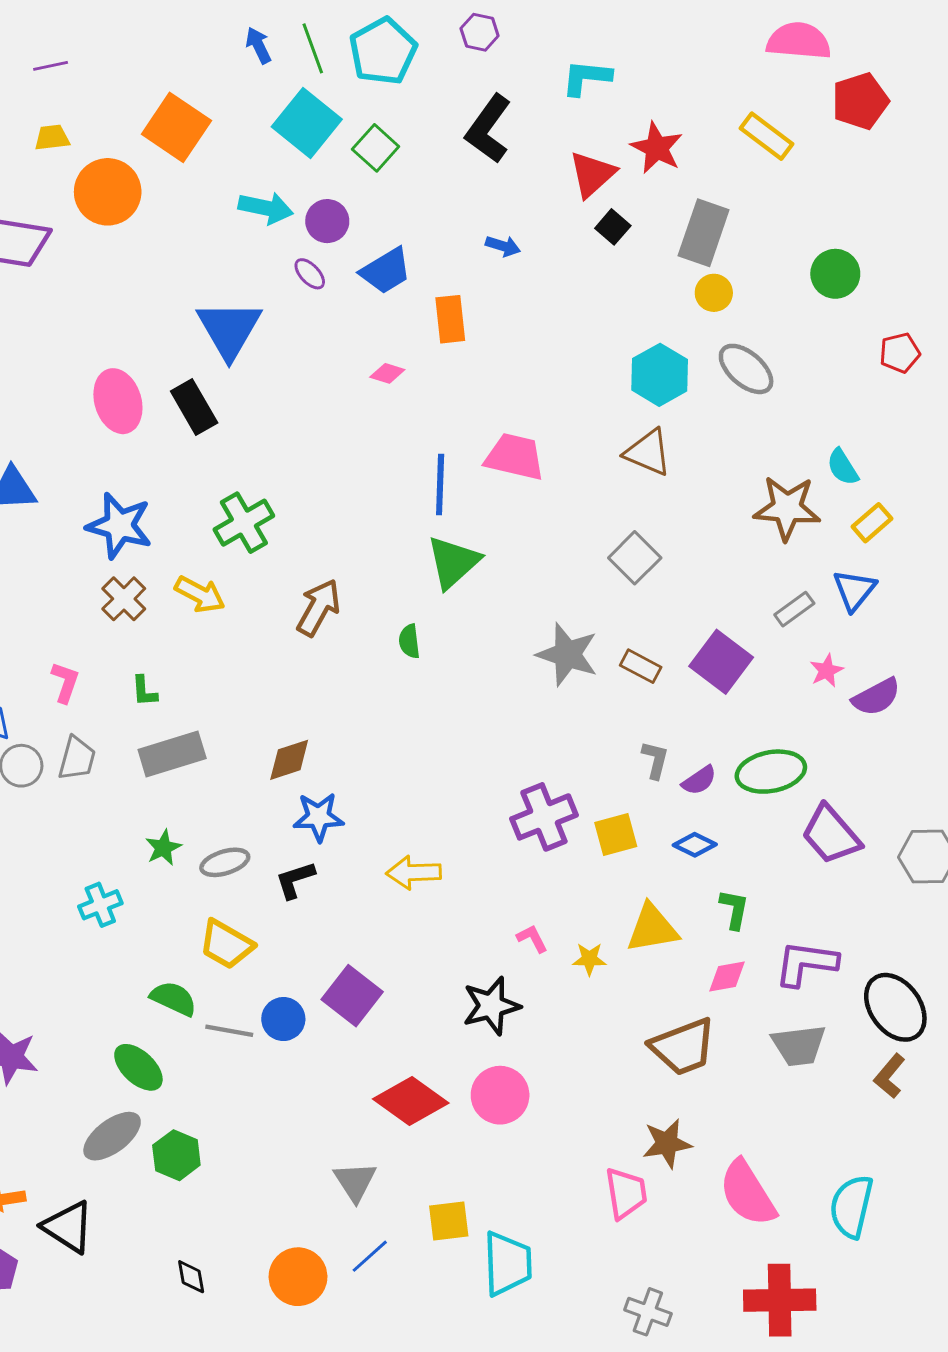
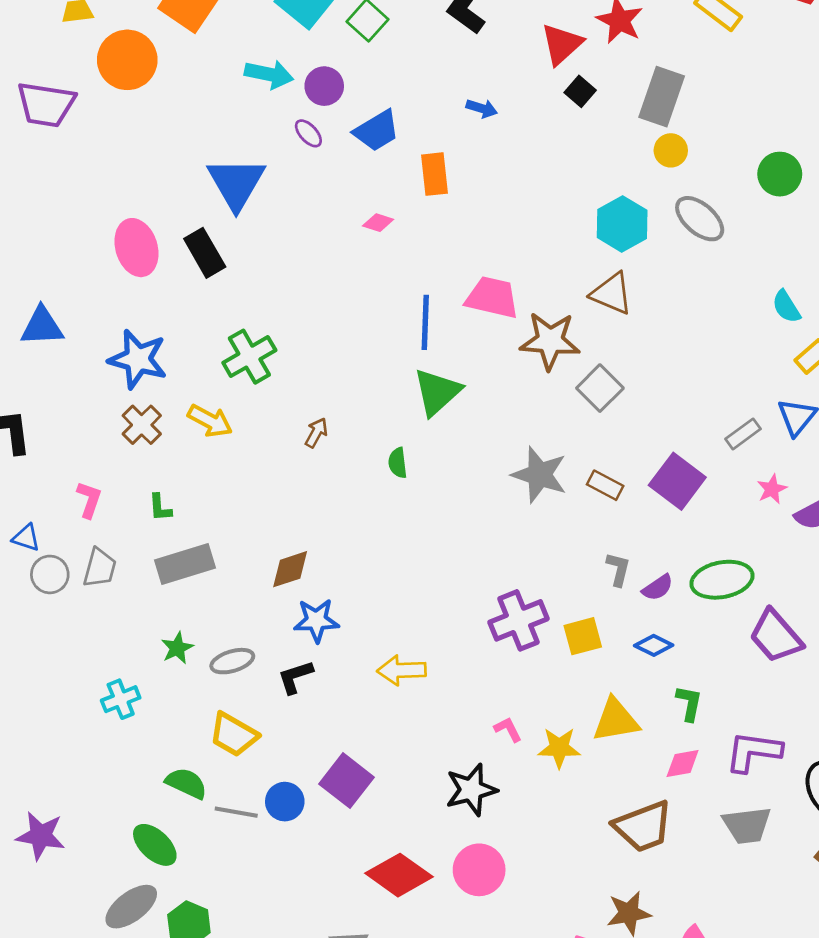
green circle: (835, 274) -> (780, 174), moved
brown star: (787, 508) -> (550, 341), moved
brown arrow: (318, 608) -> (316, 433), size x0.6
yellow star: (589, 959) -> (559, 748), size x1.4

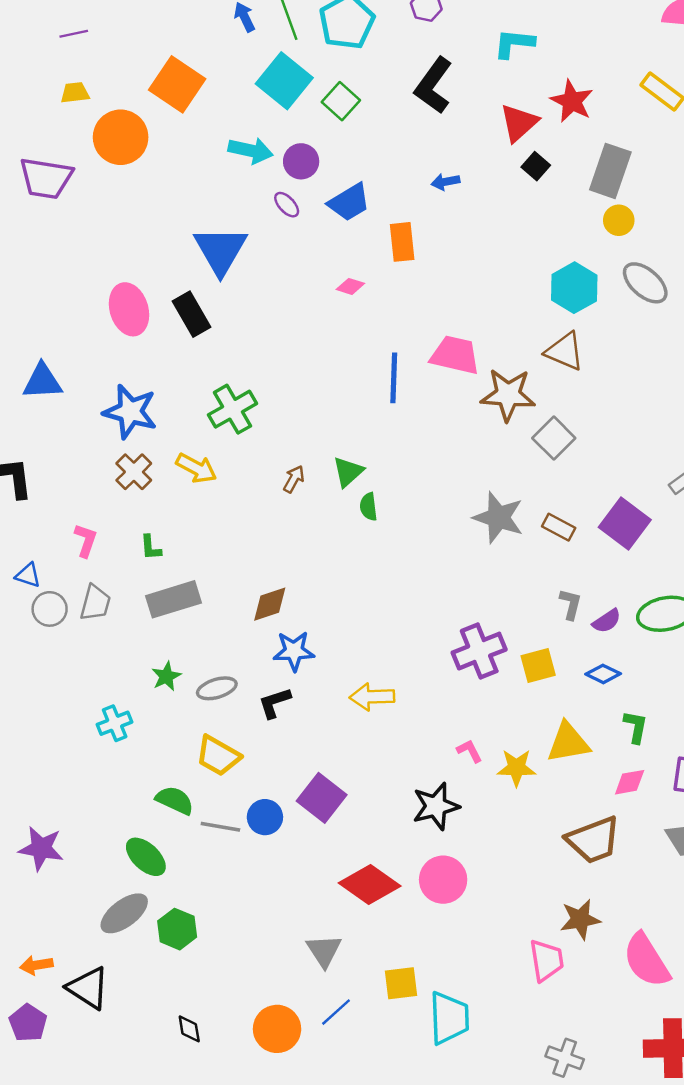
blue arrow: (482, 108) -> (445, 182), turned 152
green triangle: (437, 392) -> (348, 472), moved, size x0.7

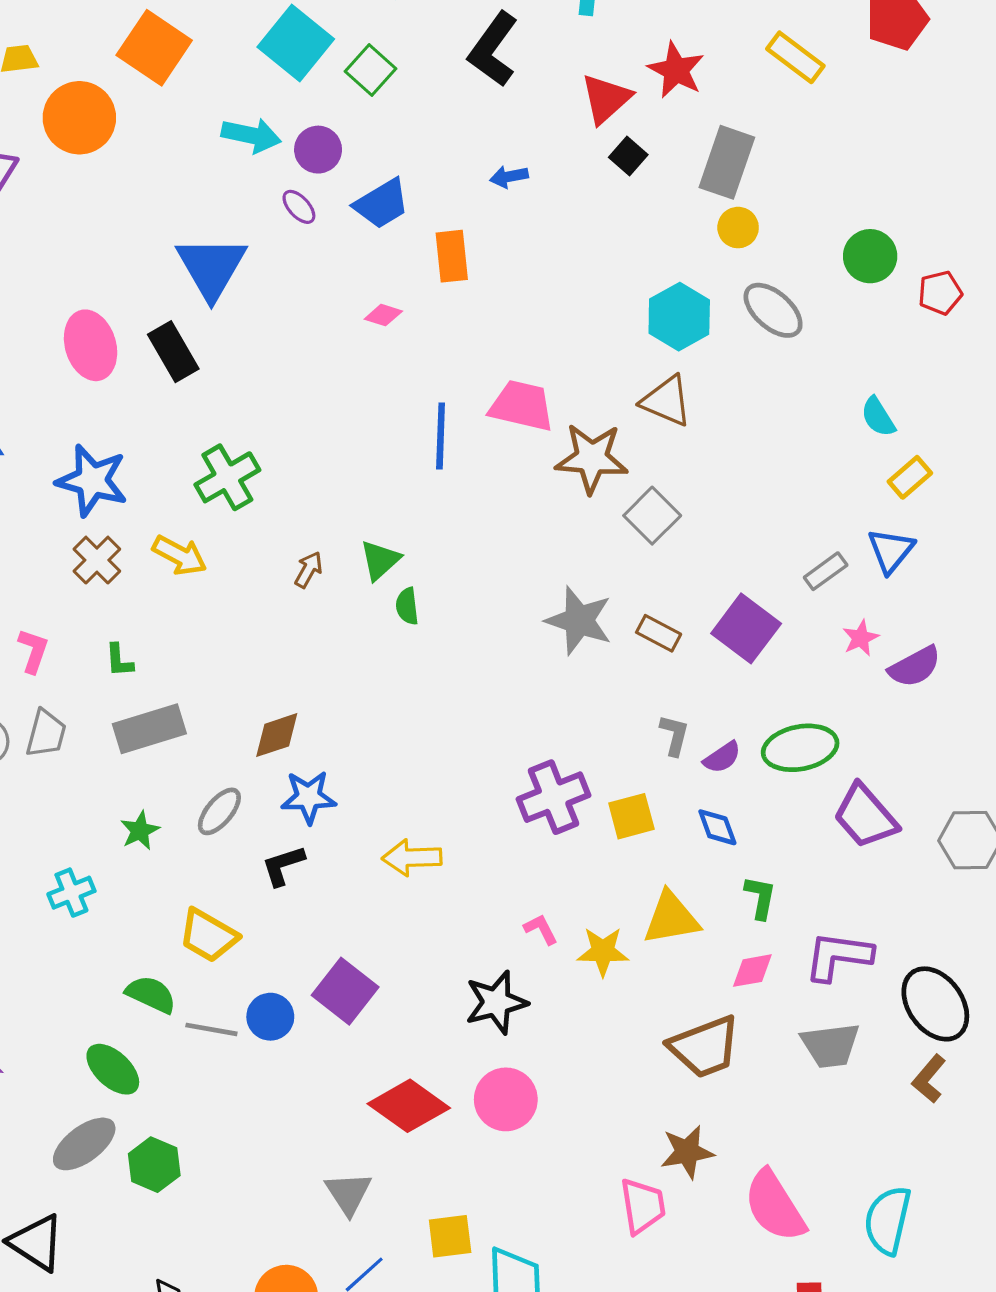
blue diamond: (603, 674) -> (717, 827), turned 44
gray ellipse: (217, 688) -> (219, 811), moved, turned -33

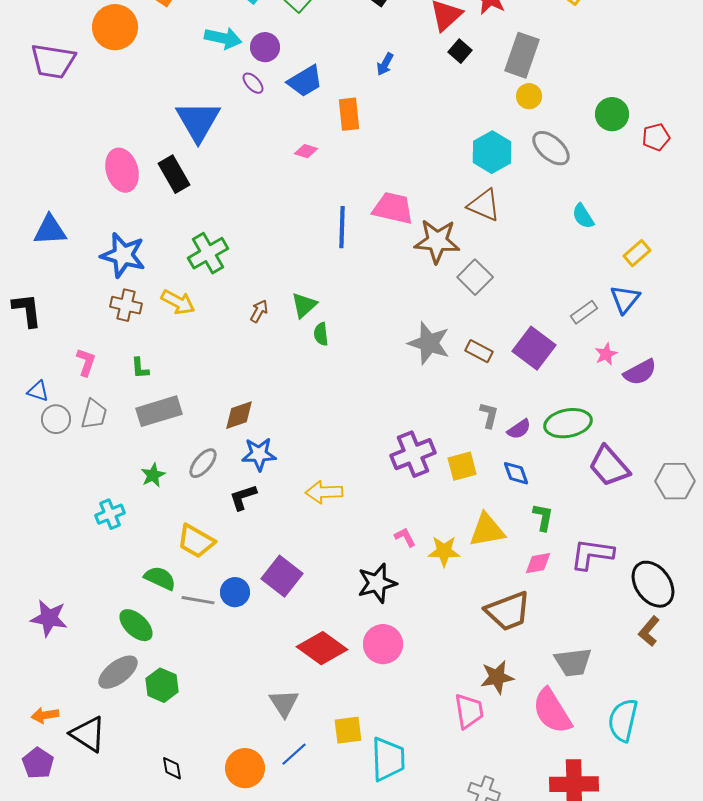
blue arrow: (509, 177) -> (385, 64), turned -50
cyan semicircle: (878, 417) -> (583, 216), moved
brown cross: (97, 560) -> (126, 305), turned -32
gray trapezoid: (830, 1045) -> (573, 662), moved

